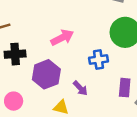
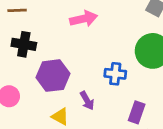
pink arrow: (62, 38) -> (84, 19), moved

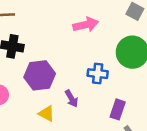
pink arrow: (84, 19) -> (86, 25), moved

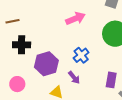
blue cross: (98, 74) -> (81, 55), moved, turned -35

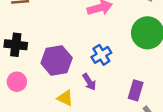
black cross: (22, 45) -> (16, 45), moved

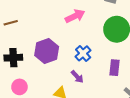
purple hexagon: (57, 60) -> (47, 51), moved
purple rectangle: (136, 90) -> (114, 68), moved

